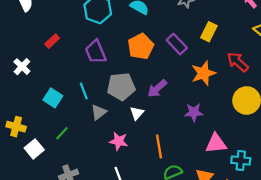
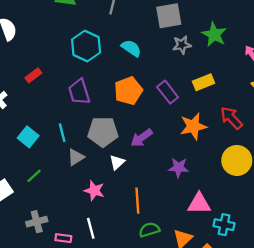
yellow rectangle: (209, 32) -> (204, 82), turned 36

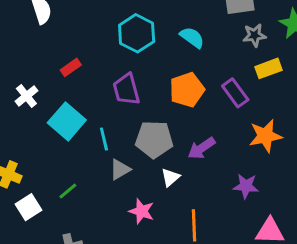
yellow rectangle: (204, 82) -> (268, 68), moved
cyan square: (28, 137) -> (67, 121), moved, size x1.4

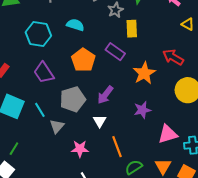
yellow rectangle: (268, 68) -> (132, 29), turned -54
white triangle: (170, 177) -> (100, 121), moved
green line: (68, 191) -> (14, 149), moved

